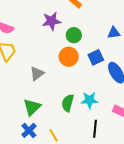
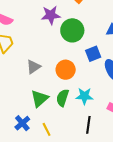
green circle: (74, 35) -> (72, 30), size x1.5
orange circle: (69, 57) -> (66, 70), moved
green triangle: (32, 107) -> (40, 99), moved

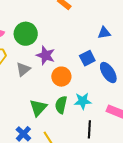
purple star: (51, 15) -> (46, 55), moved, turned 30
green circle: (72, 30) -> (26, 34), moved
gray triangle: (33, 67) -> (23, 69), moved

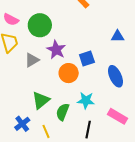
blue square: (87, 58) -> (87, 58), moved
green semicircle: (61, 105) -> (63, 112), moved

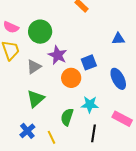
green triangle: (41, 100) -> (36, 99), moved

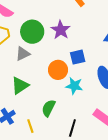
green circle: (40, 32) -> (32, 32), moved
purple star: (58, 55) -> (61, 30), moved
cyan star: (90, 104) -> (74, 86), moved

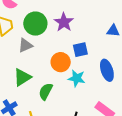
green semicircle: (49, 108) -> (46, 91), moved

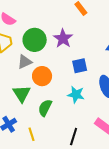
orange circle: (61, 62) -> (42, 76), moved
green triangle: (22, 77) -> (22, 94), turned -30

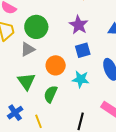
purple star: (63, 38) -> (79, 25), moved
orange circle: (42, 76) -> (56, 65), moved

